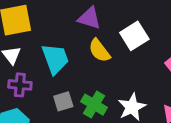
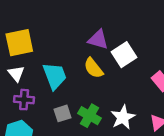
purple triangle: (89, 18) -> (98, 39), moved

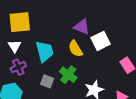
purple cross: (24, 100) -> (18, 67), turned -35
gray square: (62, 113) -> (47, 81), turned 32
green cross: (90, 116) -> (68, 75), moved

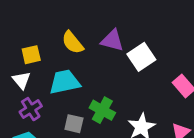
yellow square: (20, 22) -> (31, 55), moved, size x0.6
yellow semicircle: (75, 49) -> (73, 42), moved
cyan trapezoid: (44, 51) -> (65, 82), turned -80

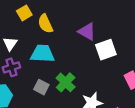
yellow semicircle: (73, 42) -> (45, 24), moved
yellow square: (31, 55) -> (24, 13), moved, turned -32

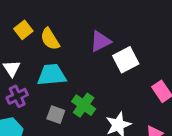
purple triangle: (87, 31) -> (100, 41), turned -48

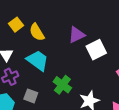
cyan trapezoid: (52, 75) -> (38, 60), turned 40
gray square: (56, 115) -> (31, 96), moved

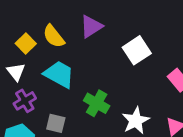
yellow square: (16, 25) -> (26, 44), moved
purple triangle: (77, 35) -> (91, 27), moved

